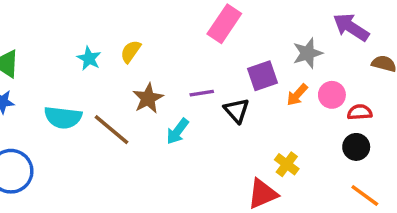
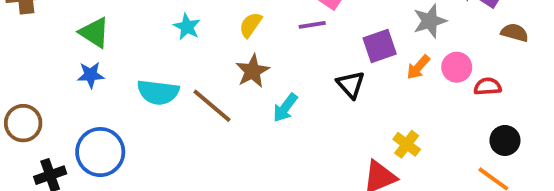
yellow semicircle: (131, 51) -> (251, 25), moved
purple line: (202, 93) -> (312, 25), moved
black circle: (356, 147) -> (505, 140), moved

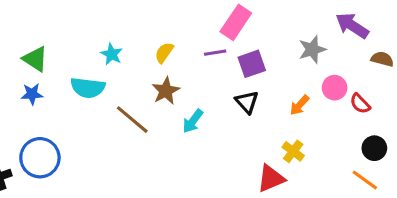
purple square: (380, 46) -> (252, 64), moved
orange arrow: (418, 67) -> (300, 105), moved
red semicircle: (488, 86) -> (360, 104), turned -130
cyan semicircle: (158, 92) -> (88, 88), moved

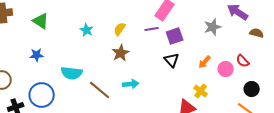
green triangle: (35, 59) -> (41, 21), moved
cyan semicircle: (88, 88) -> (72, 73), moved
pink circle: (335, 88) -> (226, 69), moved
brown line: (132, 120) -> (100, 90), moved
cyan arrow: (193, 121) -> (131, 84), moved, turned -133

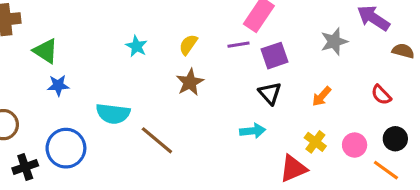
green triangle: (41, 21) -> (46, 51), moved
pink circle: (226, 69) -> (355, 145), moved
cyan arrow: (131, 84) -> (253, 131), moved

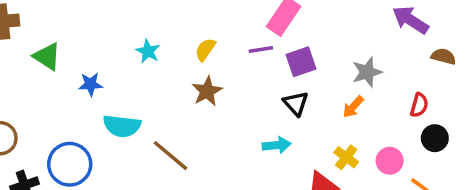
gray star: (334, 42) -> (367, 72), moved
blue star: (58, 85) -> (91, 84), moved
red semicircle: (381, 95) -> (419, 105), turned -120
black circle: (395, 139) -> (435, 138), moved

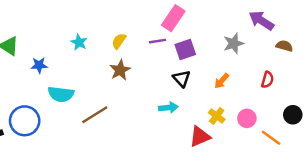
gray star: (367, 72) -> (234, 43), moved
black circle: (435, 138) -> (293, 115), moved
brown line: (171, 156) -> (95, 115), turned -72

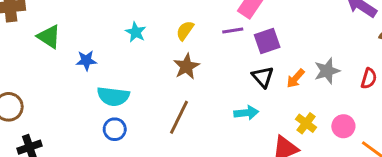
gray star: (234, 43) -> (327, 71), moved
orange arrow: (222, 81) -> (296, 78), moved
brown line: (95, 115) -> (179, 117), moved, turned -32
blue circle: (25, 121) -> (115, 129), moved, size x0.6

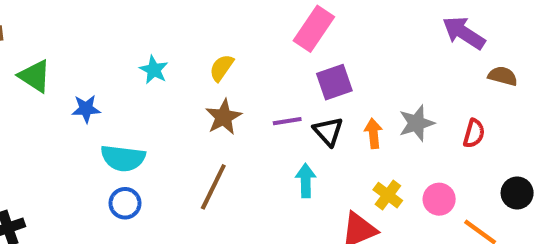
purple line: (233, 31) -> (287, 121), moved
orange arrow: (296, 78) -> (373, 133), turned 132
cyan arrow: (246, 113) -> (306, 181), turned -85

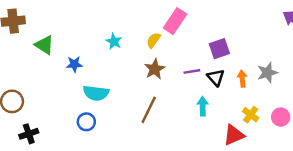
pink rectangle: (314, 29) -> (175, 21), moved
blue circle: (125, 203) -> (86, 122), moved

